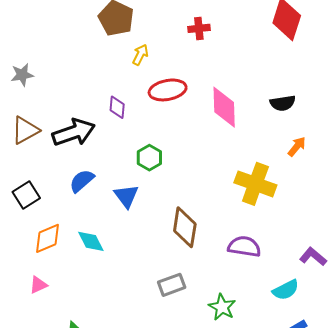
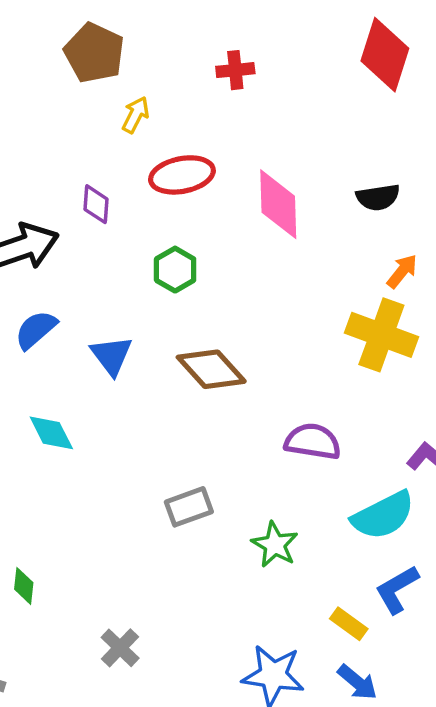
green hexagon: (149, 158) -> (175, 270), moved
yellow cross: (255, 184) -> (381, 335), moved
brown diamond: (185, 227) -> (211, 369), moved, turned -51
cyan semicircle: (286, 290) -> (383, 515), size x1.4

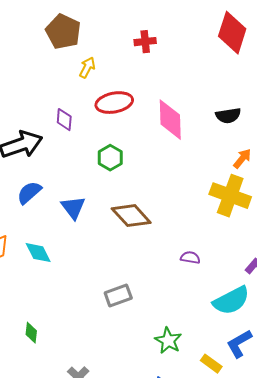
purple semicircle: (313, 441) -> (190, 258), size x0.6
green star: (275, 545) -> (168, 341), moved
green diamond: (24, 586) -> (31, 333), moved

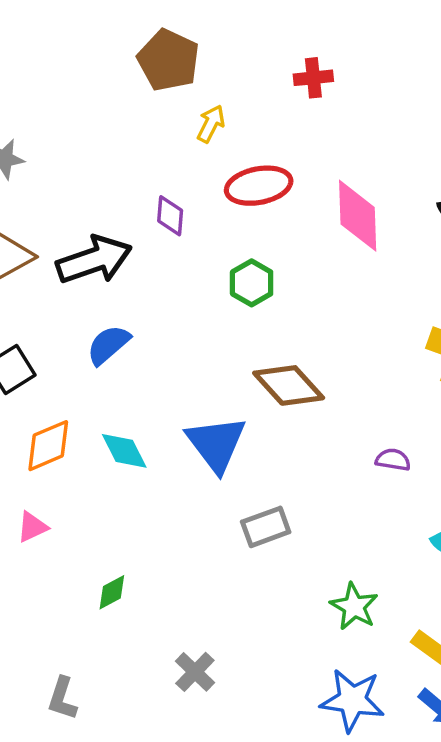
blue triangle: (73, 208) -> (216, 444), moved, size x1.4
green diamond: (31, 333) -> (112, 592), turned 55

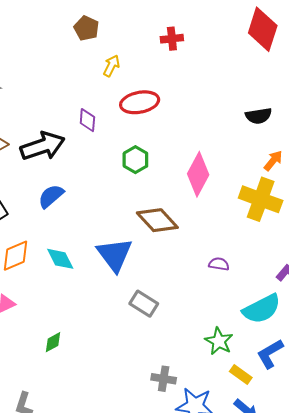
brown pentagon: (168, 60) -> (86, 28), size x0.7
pink diamond: (358, 216) -> (198, 174), moved, turned 30
gray rectangle: (266, 527) -> (144, 304), turned 52
green star: (354, 606) -> (219, 341), moved
gray cross: (195, 672) -> (164, 379), moved, turned -35

